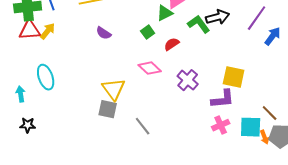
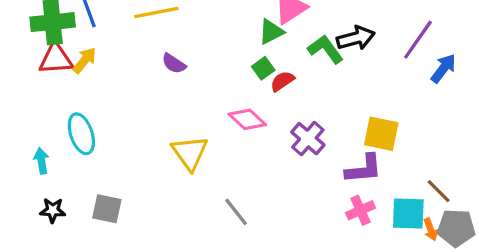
green square: (148, 32) -> (263, 68), moved
gray square: (108, 109) -> (107, 209), moved

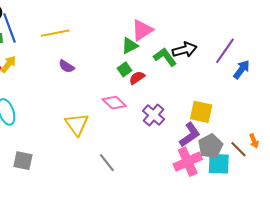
purple L-shape: (364, 169) -> (190, 135), turned -30
pink cross: (360, 210) -> (188, 162), size x1.5
gray pentagon: (456, 228) -> (210, 146), moved, turned -30
orange arrow: (431, 229) -> (254, 141), moved

